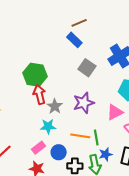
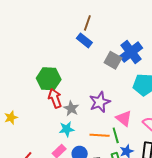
brown line: (79, 23) -> (87, 23), turned -42
gray square: (87, 68) -> (113, 60), moved
pink triangle: (115, 112) -> (124, 118), moved, turned -48

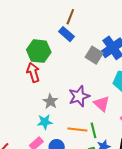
green hexagon: (49, 79) -> (39, 51), moved
red arrow: (55, 98) -> (33, 73), moved
pink triangle: (124, 118) -> (102, 104), moved

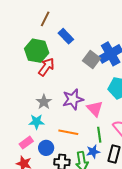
brown line: (70, 17) -> (45, 19), moved
red arrow: (33, 73) -> (46, 67), moved, turned 48
green line: (94, 130) -> (99, 135), moved

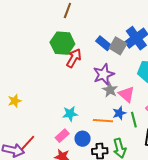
blue rectangle: (66, 36) -> (104, 43), moved
purple star: (73, 99) -> (104, 74), moved
gray star: (44, 102) -> (110, 90), moved
blue star: (93, 152) -> (119, 113), moved

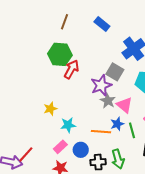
blue rectangle: (104, 43) -> (102, 24), moved
gray square: (118, 46) -> (115, 72), moved
yellow star: (15, 101) -> (50, 109), moved

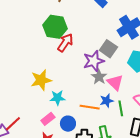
yellow star: (50, 109) -> (41, 80), size x1.5

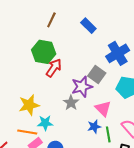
gray star: (99, 77) -> (71, 103), moved
orange line: (90, 107) -> (27, 132), moved

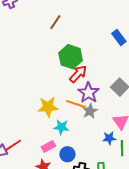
brown line: (51, 20) -> (55, 22), moved
purple star: (82, 87) -> (89, 93), moved, turned -30
orange line: (27, 132) -> (76, 104), moved

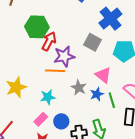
purple star: (89, 93) -> (64, 56), turned -30
yellow star: (48, 107) -> (16, 87), moved
gray star: (90, 111) -> (79, 88), moved

